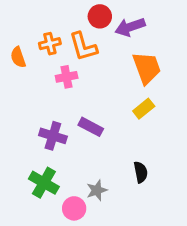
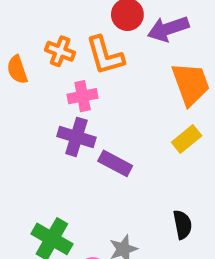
orange cross: (50, 44) -> (60, 51), turned 35
purple cross: (53, 136) -> (76, 137), moved

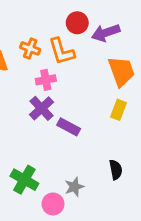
purple cross: (76, 137) -> (42, 108), turned 30
yellow rectangle: (187, 139) -> (119, 110), turned -30

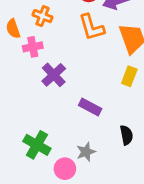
orange L-shape: (62, 51) -> (92, 27), moved
pink cross: (46, 80) -> (33, 47), moved
purple rectangle: (69, 127) -> (90, 107), moved

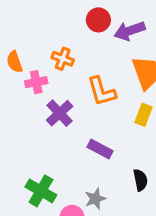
orange cross: (43, 16) -> (63, 59), moved
orange L-shape: (92, 27) -> (102, 91), moved

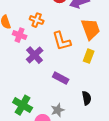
pink cross: (36, 82) -> (20, 35), turned 32

